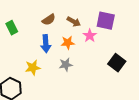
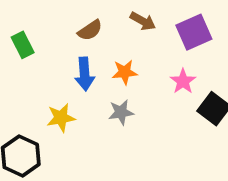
purple square: (106, 21) -> (194, 32), turned -36
brown arrow: (74, 22) -> (143, 21), moved
pink star: (90, 36) -> (183, 81), moved

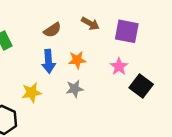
purple square: (194, 32) -> (127, 31), turned 35

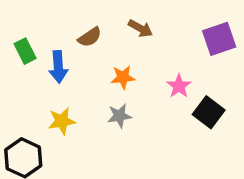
purple square: (127, 31) -> (219, 39), moved, turned -30
blue arrow: (49, 61) -> (58, 67), moved

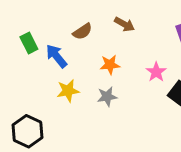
blue arrow: (58, 67) -> (56, 56), turned 145
yellow star: (62, 121) -> (68, 91), moved

